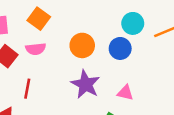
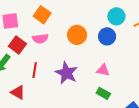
purple star: (85, 84) -> (66, 73), moved
pink triangle: (125, 93) -> (103, 70), moved

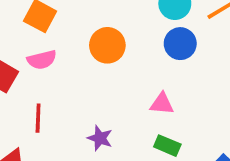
blue circle: (107, 36) -> (180, 44), moved
purple star: (66, 73) -> (100, 138), moved, size x0.6

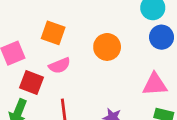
pink triangle: (162, 104) -> (155, 84), size x1.4

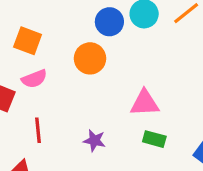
blue circle: (162, 37) -> (109, 22), moved

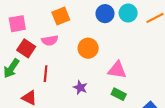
orange square: (28, 41) -> (61, 16), moved, turned 36
orange circle: (90, 58) -> (88, 48), moved

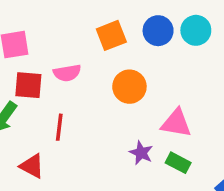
orange square: (61, 16) -> (111, 35), moved
red square: (26, 48) -> (28, 85), turned -30
purple star: (80, 87) -> (141, 153), moved

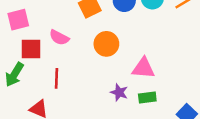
pink semicircle: (67, 73) -> (59, 37), turned 42
green rectangle: (178, 163) -> (147, 98), turned -30

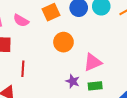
pink semicircle: (59, 37) -> (21, 21), moved
pink triangle: (143, 68) -> (93, 62), turned -30

